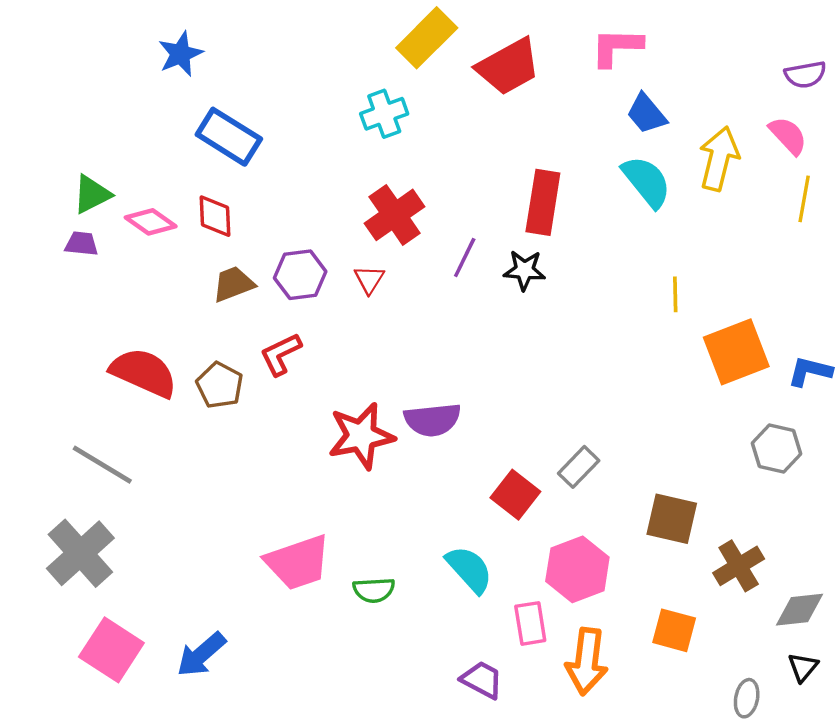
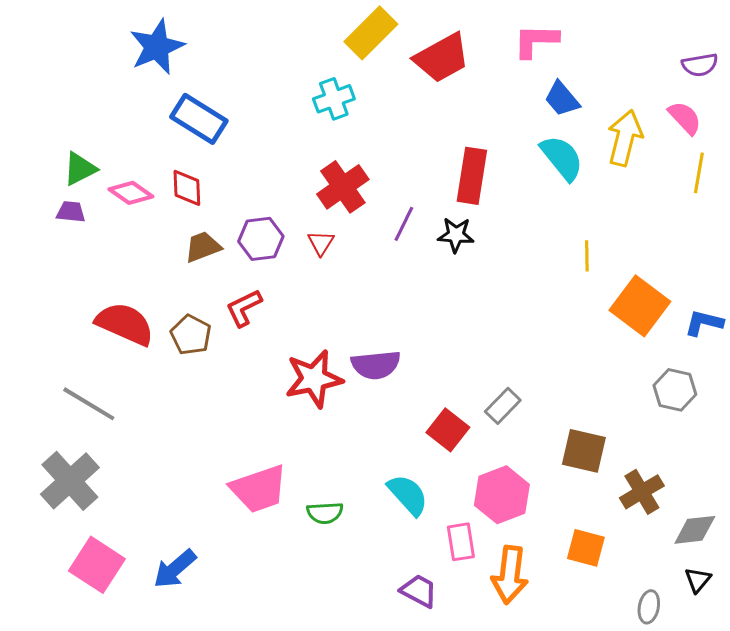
blue star: (181, 54) -> (157, 47), size x1.4
orange square: (736, 352) -> (640, 306), turned -32

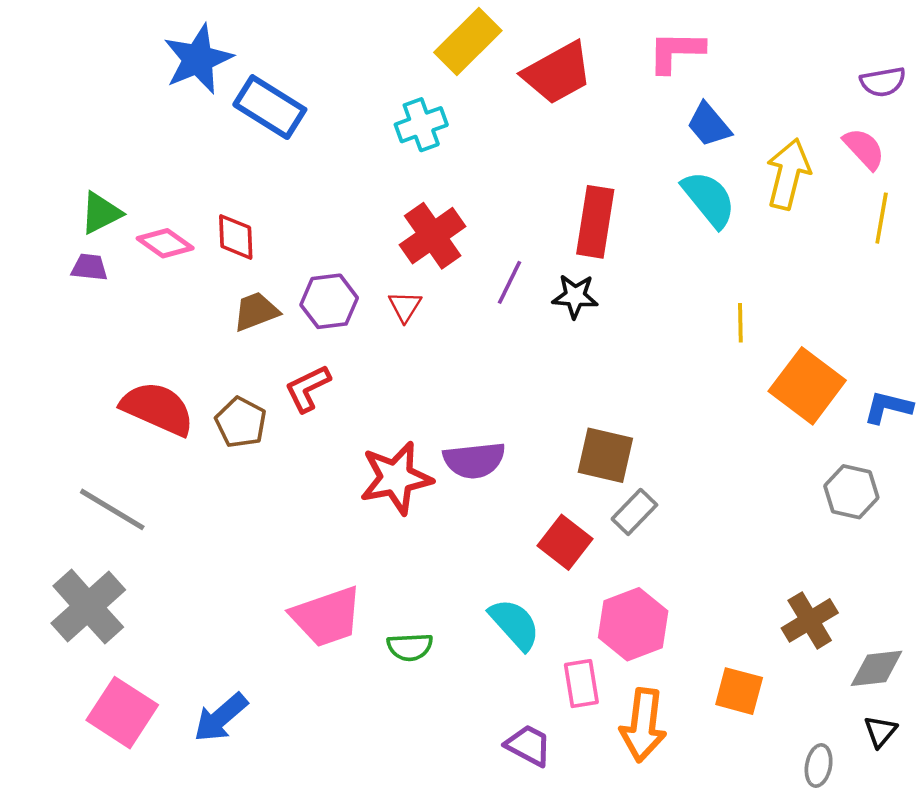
blue rectangle: (199, 119) -> (270, 107), moved
brown square: (584, 451) -> (605, 455), moved

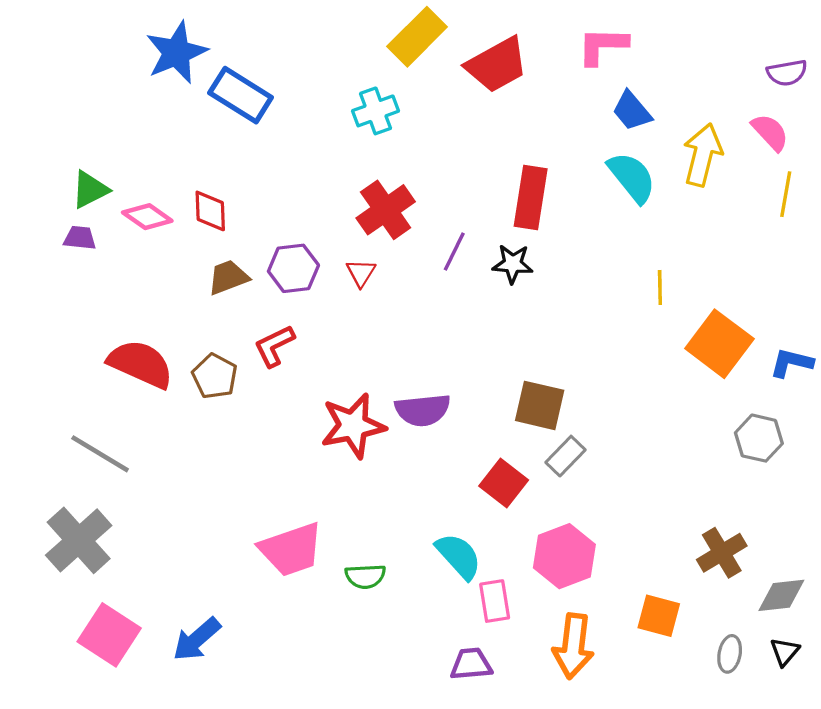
pink rectangle: (581, 684) -> (495, 601), moved
purple trapezoid: (528, 745) -> (471, 664), turned -33
gray ellipse: (819, 765) -> (730, 654), moved

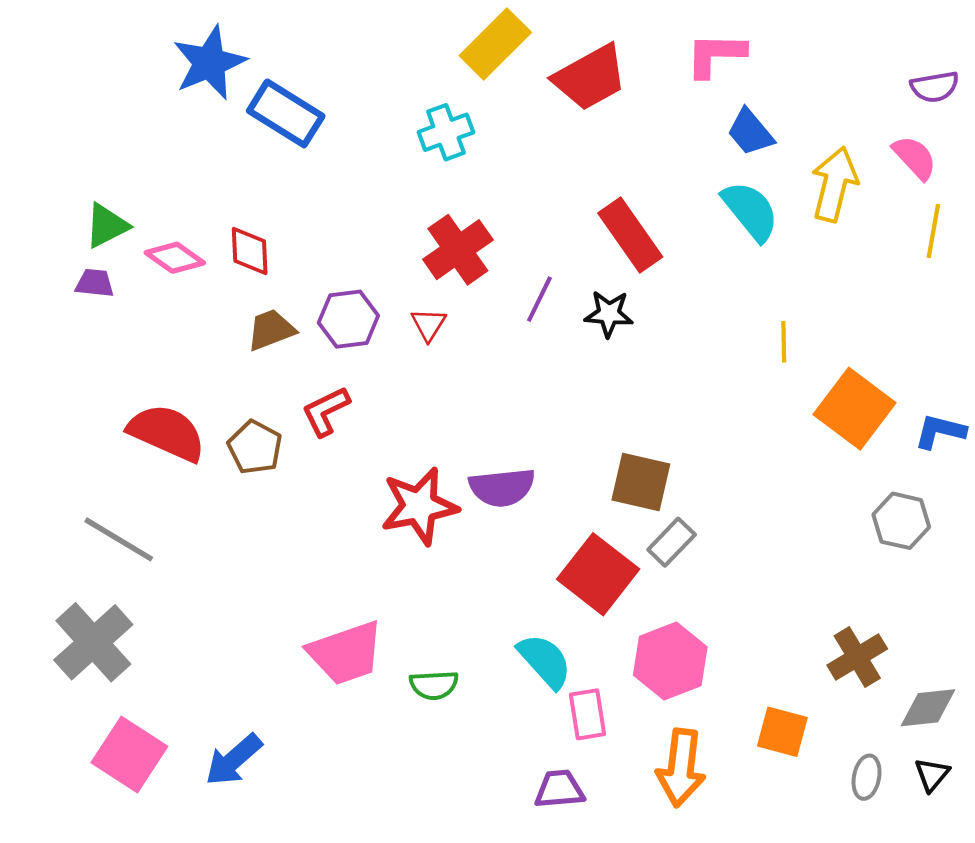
red rectangle: (531, 197) -> (630, 235), turned -44
red square: (504, 483) -> (598, 574), size x1.4

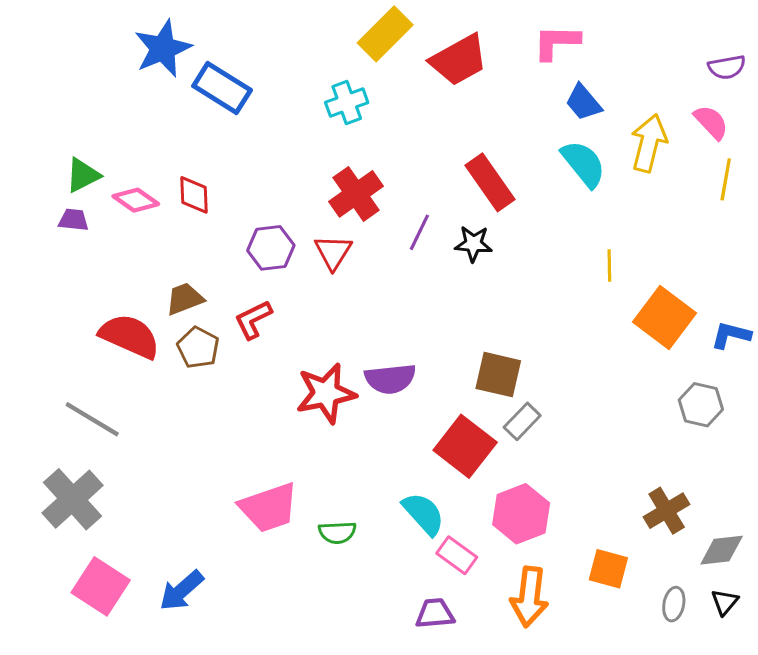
red triangle: (429, 324) -> (333, 252), size x1.4
brown trapezoid: (271, 330) -> (185, 299), moved
pink rectangle: (587, 714) -> (457, 555), turned -45

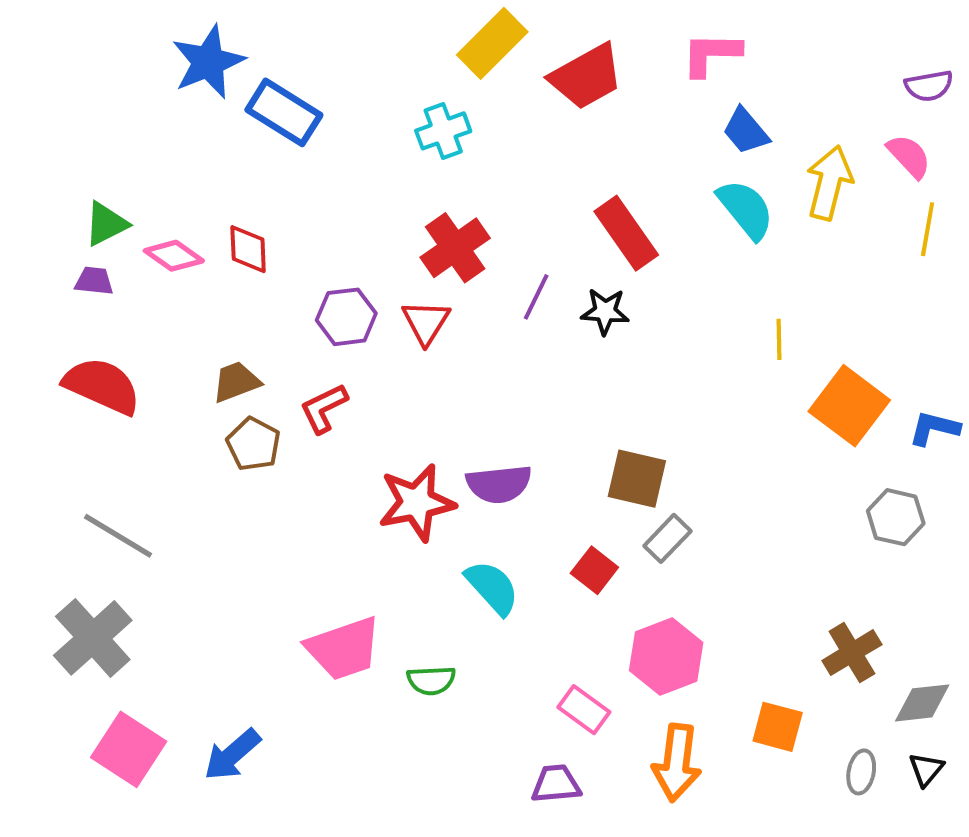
red semicircle: (130, 336) -> (102, 386), moved
red square: (465, 446) -> (594, 570), size x0.6
cyan semicircle: (423, 514) -> (492, 587), moved

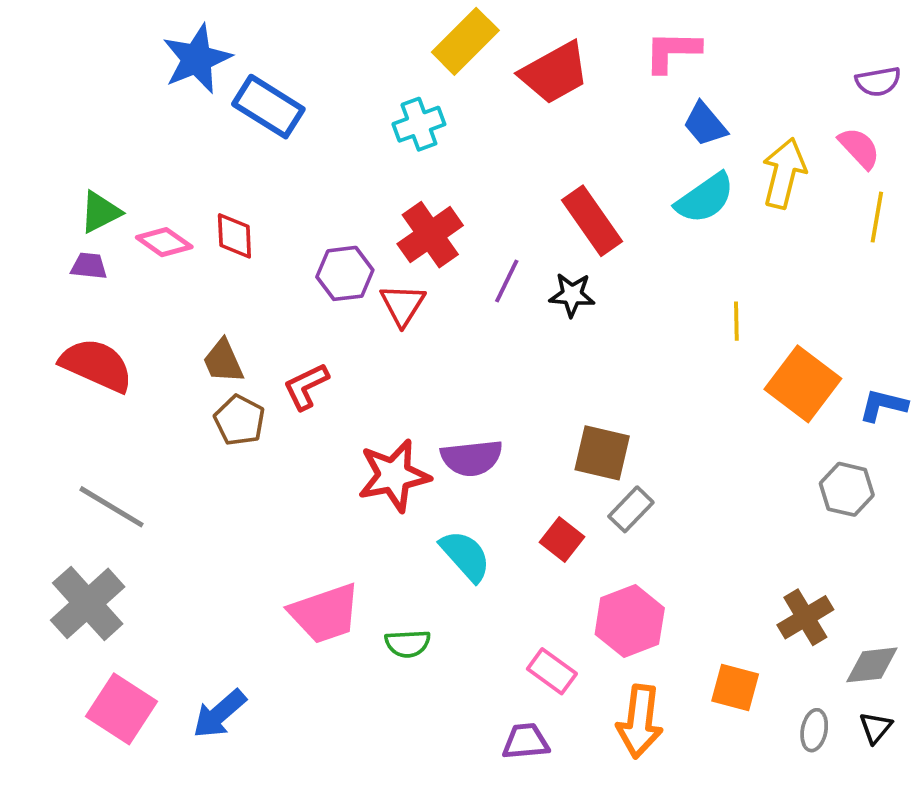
cyan semicircle: (746, 209) -> (705, 198), turned 94
purple hexagon: (346, 317) -> (345, 273), moved
brown trapezoid: (236, 382) -> (223, 361), turned -93

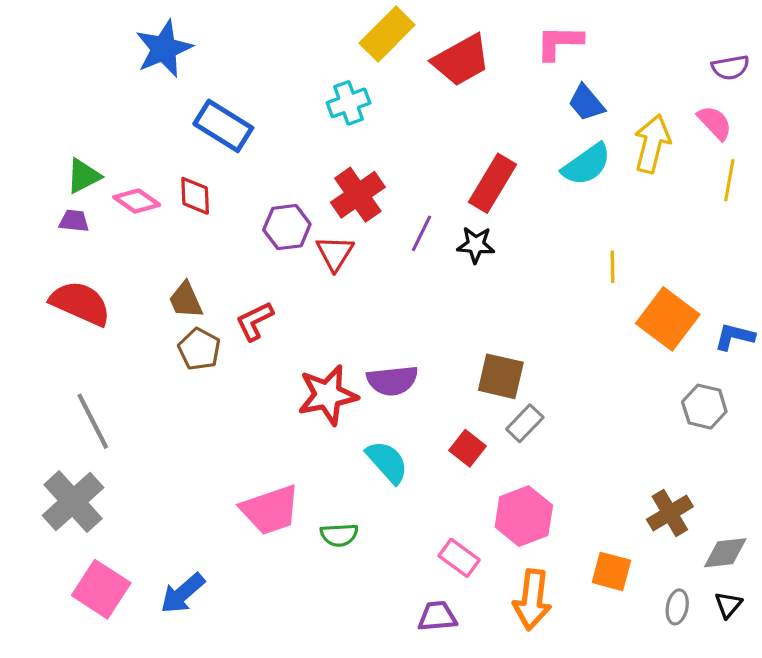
blue rectangle: (268, 107) -> (223, 126), moved
red rectangle: (592, 221) -> (492, 183), turned 66
gray line: (112, 507) -> (93, 421), turned 32

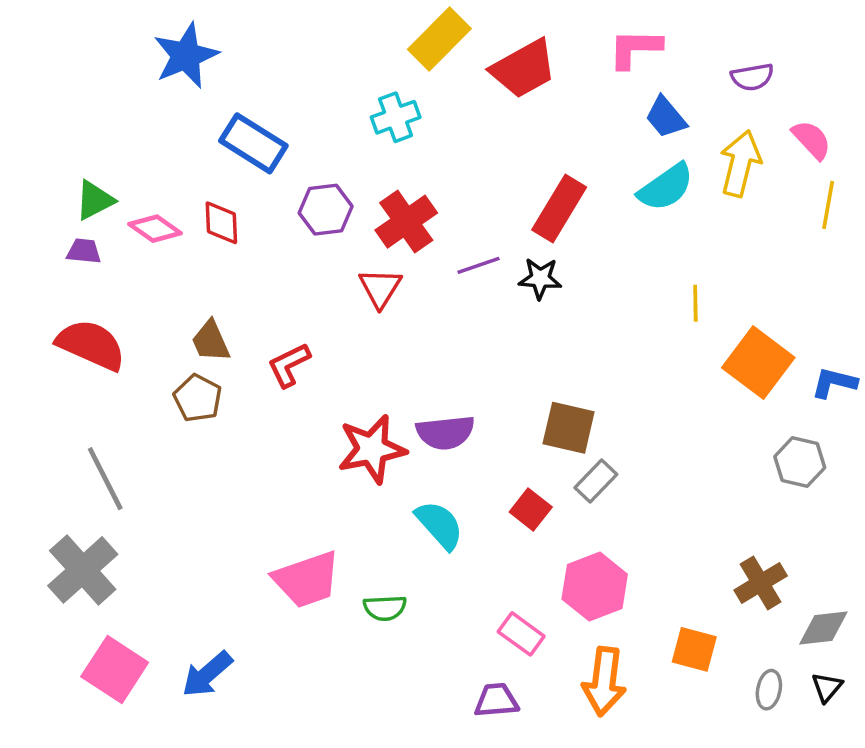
purple semicircle: (730, 67) -> (752, 77), moved
purple hexagon: (287, 227) -> (326, 210), moved
purple line: (422, 233) -> (479, 265), turned 45
brown pentagon: (199, 349) -> (198, 398), moved

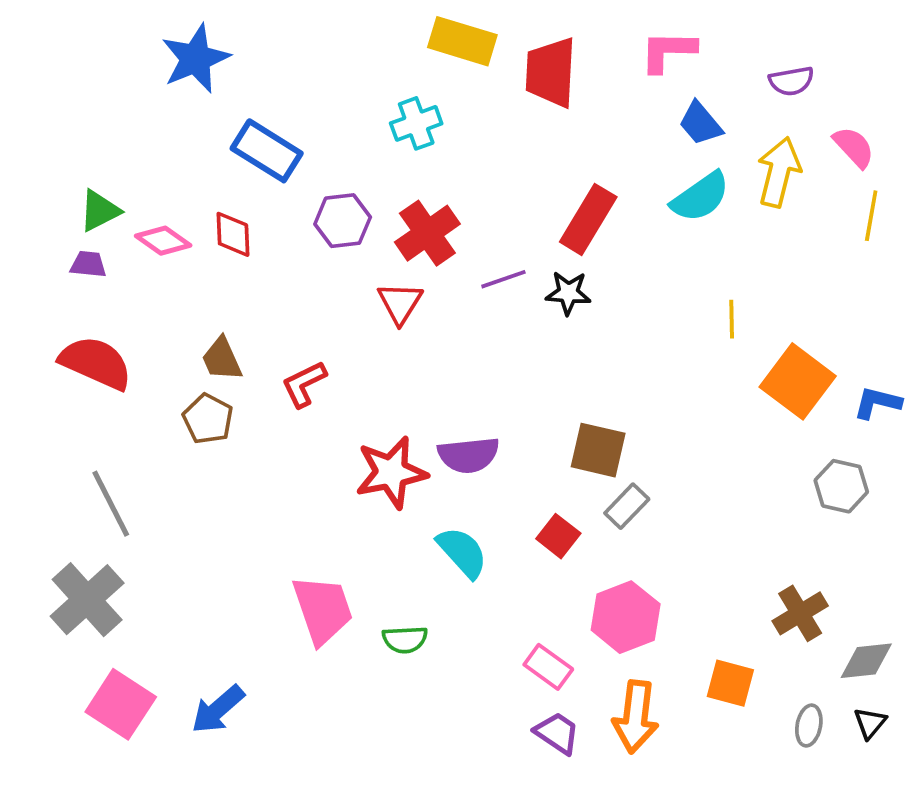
yellow rectangle: (439, 39) -> (462, 41), turned 62
red trapezoid: (524, 69) -> (551, 72), turned 122
pink trapezoid: (307, 579) -> (323, 610), turned -90
purple trapezoid: (496, 700) -> (557, 733), moved, turned 39

